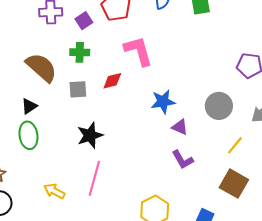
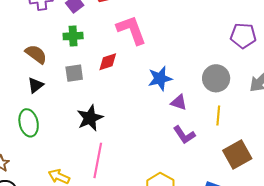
brown semicircle: (41, 67) -> (36, 54), size x0.7
black triangle: (29, 106) -> (36, 85), moved
yellow line: (235, 145) -> (218, 115), moved, turned -30
brown square: (234, 184) -> (237, 154), turned 36

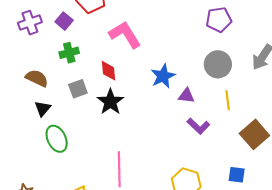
purple pentagon: (243, 36) -> (219, 20), moved
red diamond: (108, 62) -> (108, 71), turned -65
black star: (90, 118) -> (110, 102), moved
green ellipse: (29, 123) -> (57, 139), moved

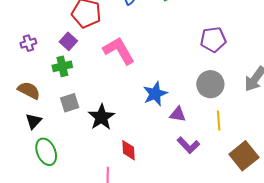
purple square: (64, 21) -> (68, 41), moved
purple cross: (30, 23) -> (28, 43), moved, size x0.7
red diamond: (108, 71) -> (129, 150), moved

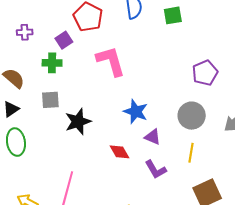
purple pentagon: (213, 40) -> (205, 73), turned -30
blue star: (155, 94) -> (136, 112), turned 30
red diamond: (129, 150) -> (120, 152), moved, turned -40

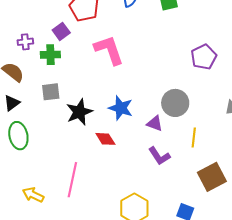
purple cross: (25, 32) -> (25, 42), moved
blue star: (136, 112) -> (121, 108), moved
gray circle: (192, 116) -> (175, 103), moved
red diamond: (120, 152) -> (105, 139), moved

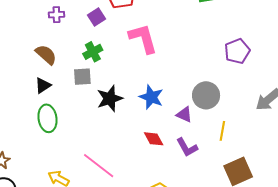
purple cross: (25, 42) -> (56, 15), moved
green cross: (50, 55) -> (93, 52), moved, turned -30
red diamond: (105, 139) -> (154, 139), moved
pink line: (72, 180) -> (99, 166), turned -68

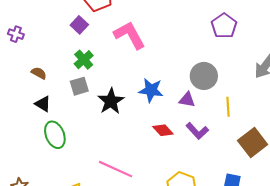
purple cross: (56, 15) -> (16, 34), moved, turned 35
brown semicircle: (46, 55) -> (39, 73), size x0.7
black triangle: (43, 85) -> (43, 104), turned -42

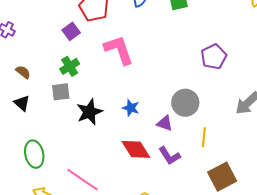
blue star: (151, 90) -> (131, 108), size x0.7
red diamond: (163, 130) -> (136, 149), size x1.4
green ellipse: (55, 135) -> (34, 154), moved

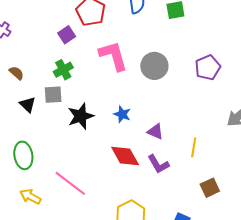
black triangle: (22, 103) -> (28, 105), moved
gray circle: (185, 103) -> (154, 66), moved
brown square: (222, 177) -> (210, 188), size x0.7

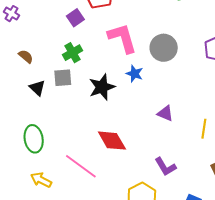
blue star: (122, 114) -> (135, 74), moved
black star: (81, 116) -> (102, 87), moved
red diamond: (125, 156) -> (112, 141), moved
purple L-shape: (158, 164) -> (165, 167), moved

